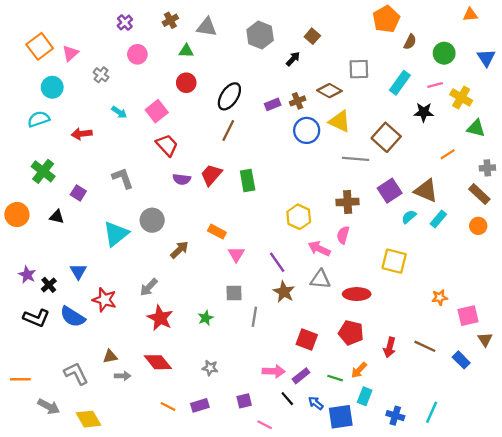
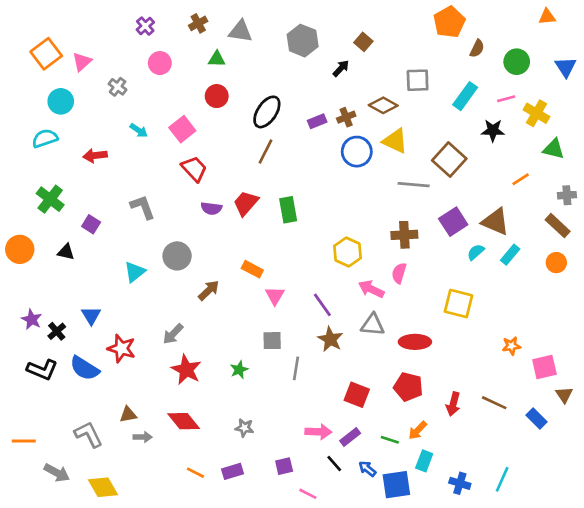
cyan triangle: (116, 234) -> (135, 272), size x0.7

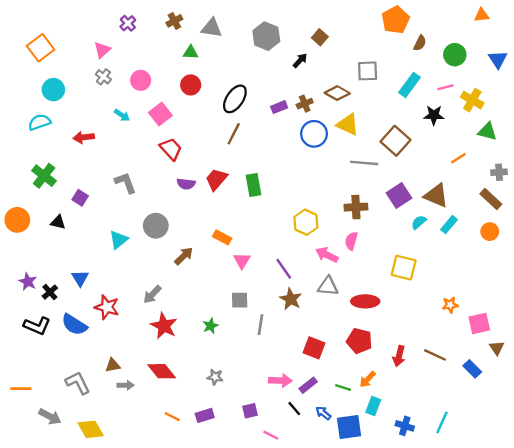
pink triangle: (82, 62) -> (102, 50), moved
pink circle: (160, 63) -> (141, 80), moved

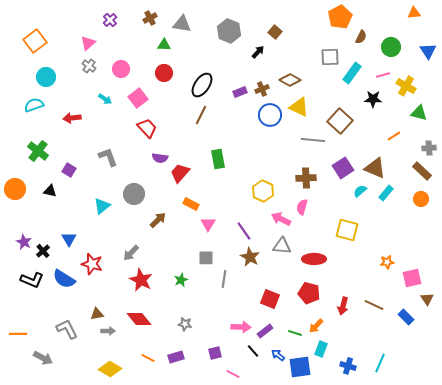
gray square: (368, 71) -> (330, 57), moved
red trapezoid: (216, 179) -> (180, 173), moved
yellow diamond: (91, 429) -> (110, 369), moved, turned -30

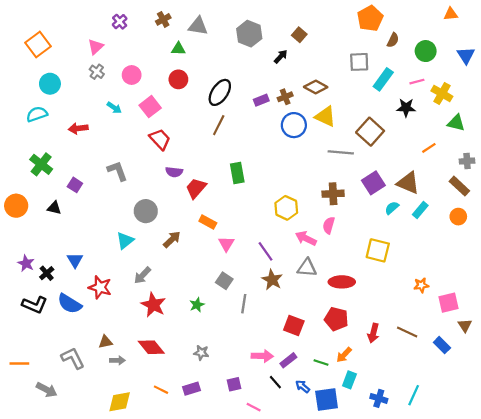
cyan triangle: (102, 206) -> (125, 241), moved
gray square: (206, 258) -> (224, 281), turned 35
yellow diamond: (110, 369) -> (120, 402), turned -40

